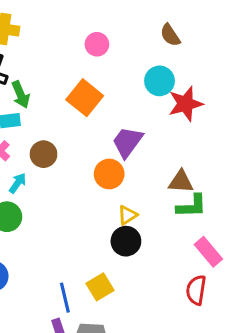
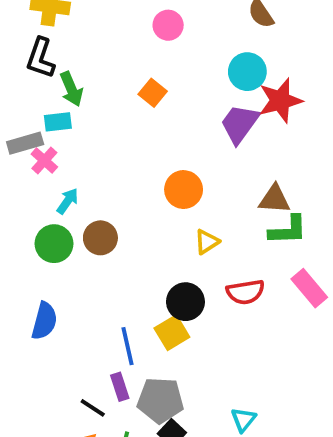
orange square: (85, 98) -> (153, 93), size x0.6
purple trapezoid: (127, 142) -> (240, 124), moved
brown circle: (44, 154) -> (100, 238), moved
black circle: (126, 241) -> (185, 302), moved
red semicircle: (196, 290) -> (245, 292), moved, turned -108

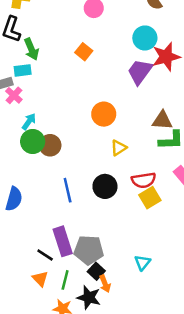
green circle: (54, 244) -> (33, 142), moved
yellow square: (172, 333) -> (150, 198), moved
blue line: (127, 346) -> (68, 190), moved
purple rectangle: (120, 387) -> (63, 241), size x1.6

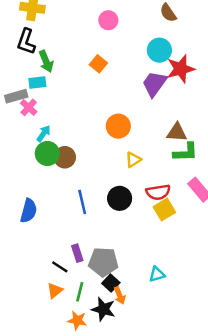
purple rectangle: (63, 241) -> (77, 253), size x0.6
cyan triangle: (142, 263) -> (157, 274), turned 35
orange triangle: (40, 279) -> (55, 290), turned 35

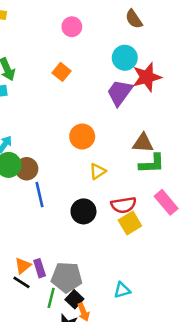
blue line: (82, 202) -> (40, 195), moved
orange triangle: (55, 290) -> (23, 266), moved
green line: (80, 292) -> (51, 298), moved

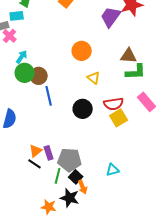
yellow triangle: (98, 171) -> (94, 78), turned -48

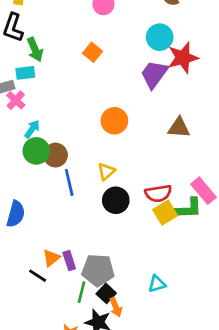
green L-shape: (136, 72) -> (188, 208), moved
yellow triangle: (94, 78) -> (106, 171), moved, turned 40
black line: (35, 164) -> (38, 276), moved

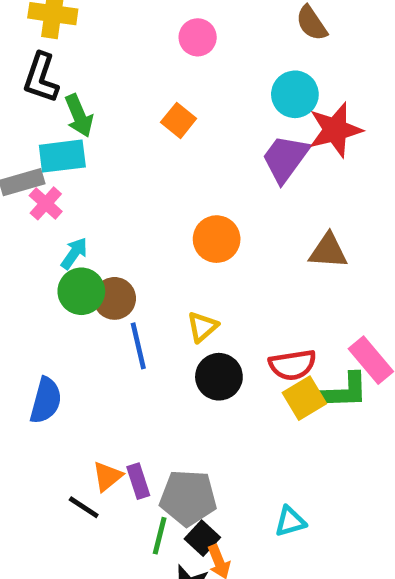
cyan rectangle: (25, 73) -> (62, 156), size x1.4

